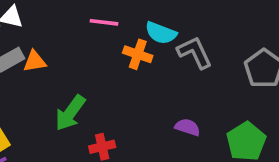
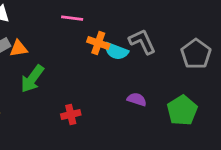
cyan semicircle: (161, 33) -> (116, 51), moved
green arrow: (70, 113) -> (32, 79), moved

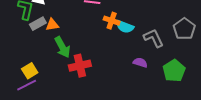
gray L-shape: (142, 42) -> (154, 38), moved
green arrow: (32, 79) -> (62, 47), turned -65
red cross: (71, 114) -> (80, 66), moved, size x1.5

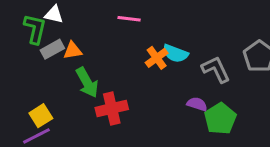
orange cross: (112, 21) -> (157, 58), moved, turned 35
green pentagon: (174, 71) -> (220, 119), moved

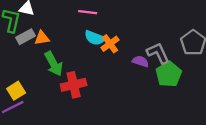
cyan semicircle: (175, 53) -> (95, 38), moved
purple semicircle: (197, 104) -> (140, 61), moved
green pentagon: (220, 119) -> (169, 74), moved

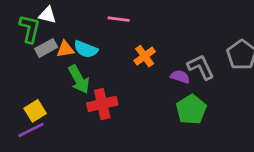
cyan semicircle: (95, 38) -> (86, 49), moved
green pentagon: (169, 74) -> (191, 109), moved

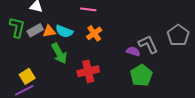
green L-shape: (30, 29) -> (17, 27), moved
orange cross: (145, 56) -> (94, 33), moved
red cross: (102, 104) -> (88, 71), moved

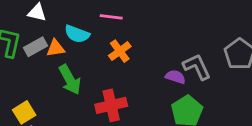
cyan semicircle: (64, 31) -> (77, 34), moved

